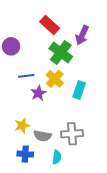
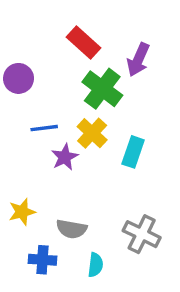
yellow star: (22, 126) -> (22, 212), moved
gray cross: (72, 134) -> (142, 234), moved, turned 30

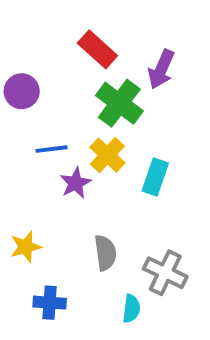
gray semicircle: (72, 229) -> (105, 253), moved, turned -108
cyan semicircle: (95, 265) -> (131, 309), moved

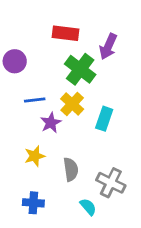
red rectangle: (97, 49) -> (65, 33), turned -35
yellow star: (26, 247) -> (35, 156), moved
cyan semicircle: (131, 309) -> (88, 207), turned -48

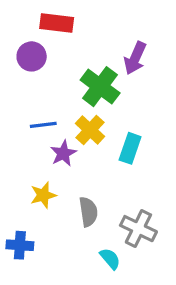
red rectangle: (65, 33) -> (57, 23), moved
purple circle: (15, 61) -> (32, 56), moved
blue cross: (33, 203) -> (20, 245), moved

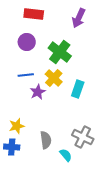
purple circle: (32, 56) -> (27, 42), moved
purple arrow: (135, 58) -> (79, 18), moved
yellow star: (43, 195) -> (17, 126), moved
gray semicircle: (88, 212) -> (46, 140), moved

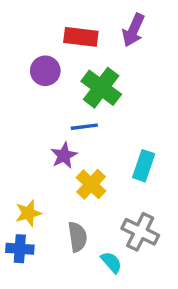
red rectangle: (34, 14) -> (81, 37), moved
blue line: (26, 75) -> (84, 127), moved
yellow cross: (54, 78) -> (91, 184), moved
cyan rectangle: (78, 89) -> (144, 166), moved

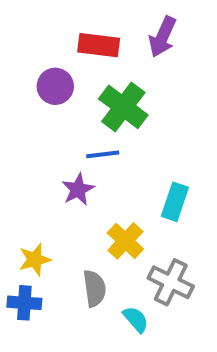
yellow cross: (91, 184) -> (125, 241), moved

